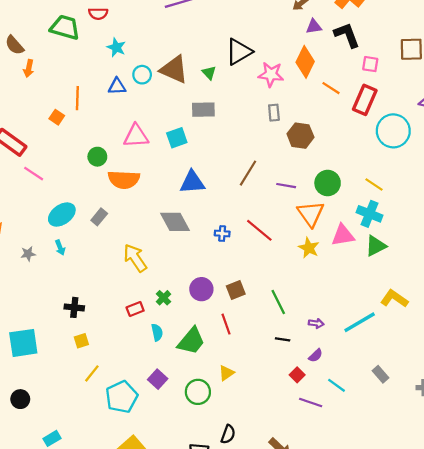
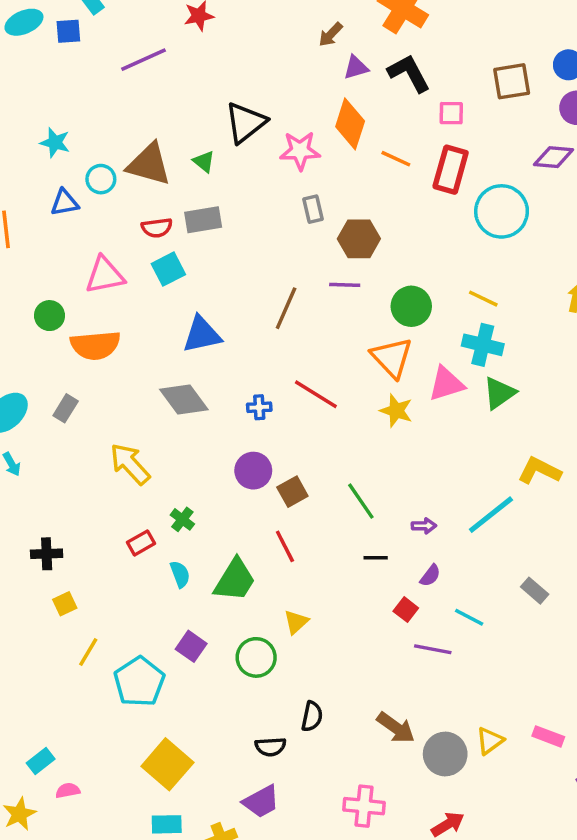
red semicircle: (98, 14) -> (157, 228), moved
purple line: (286, 186) -> (345, 285), moved
purple circle: (201, 289) -> (253, 471), moved

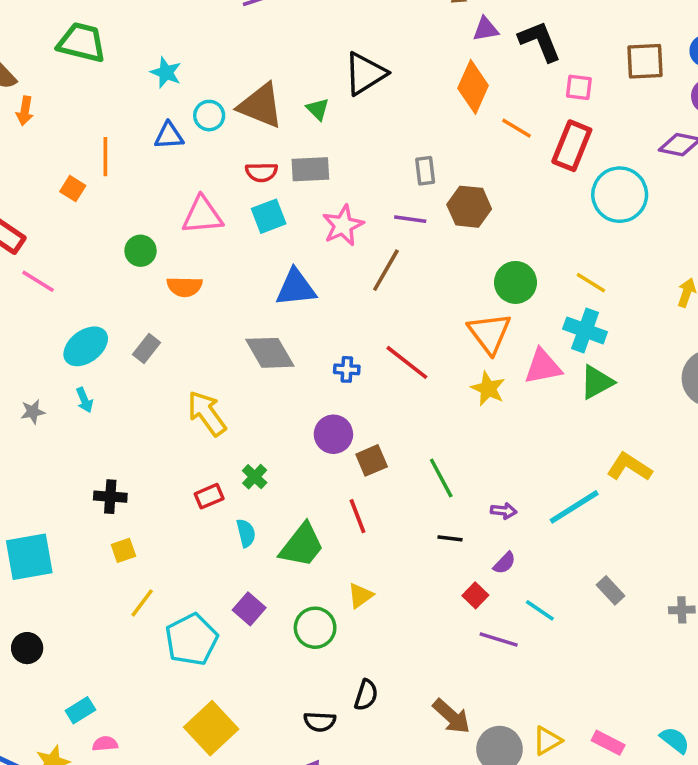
pink star: (300, 151) -> (343, 225), moved, turned -30
purple line: (345, 285) -> (410, 219), moved
orange semicircle: (95, 345) -> (185, 287), size x0.7

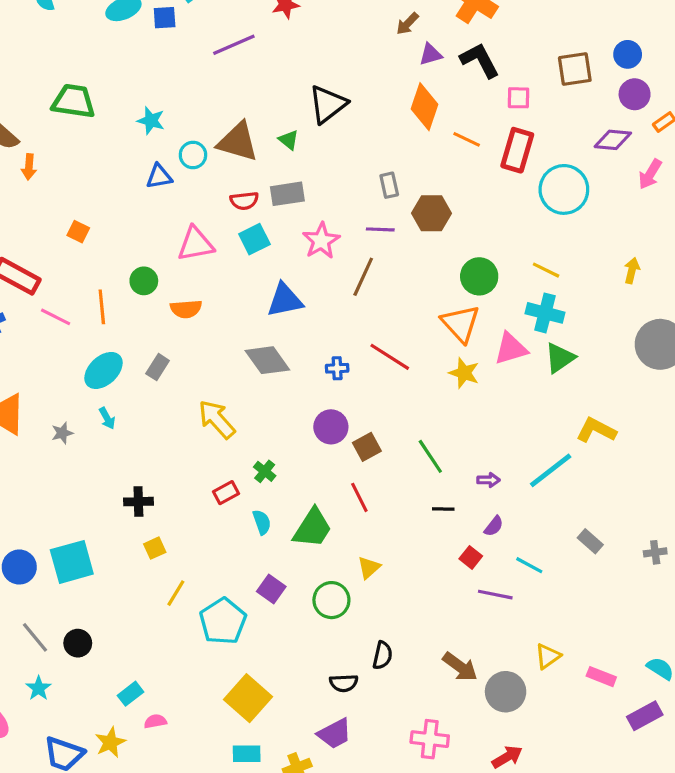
orange line: (105, 157) -> (102, 307), moved
yellow triangle: (547, 741) -> (548, 656), moved

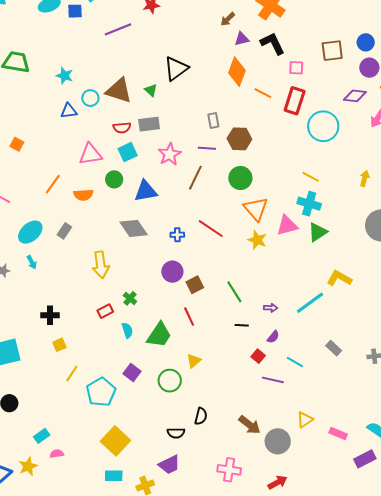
green circle: (479, 276) -> (240, 178), moved
green circle: (144, 281) -> (114, 179), moved
orange line: (102, 307) -> (53, 184), moved, turned 40
yellow arrow: (217, 419) -> (101, 265), turned -148

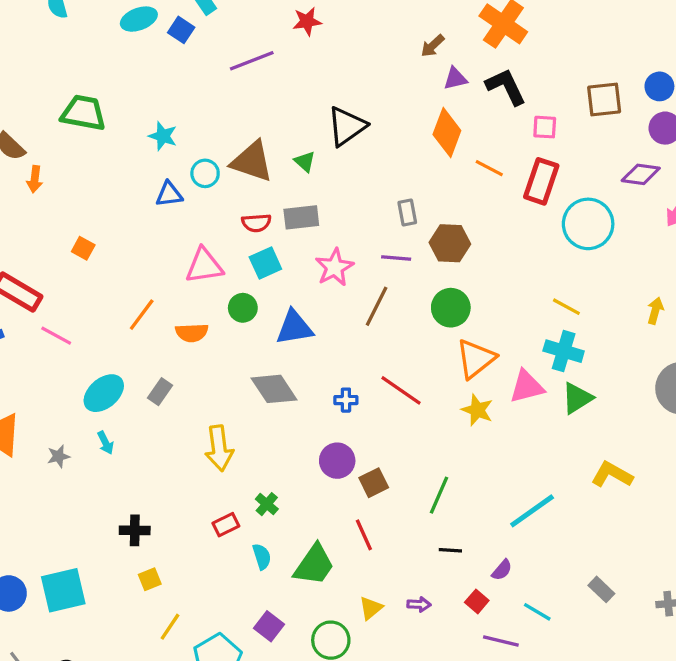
blue square: (75, 11) -> (181, 30), turned 35
orange triangle: (256, 209) -> (476, 359), turned 32
green line: (234, 292) -> (439, 495), turned 55
cyan line: (310, 303) -> (532, 511), moved
purple arrow: (271, 308) -> (419, 604), moved

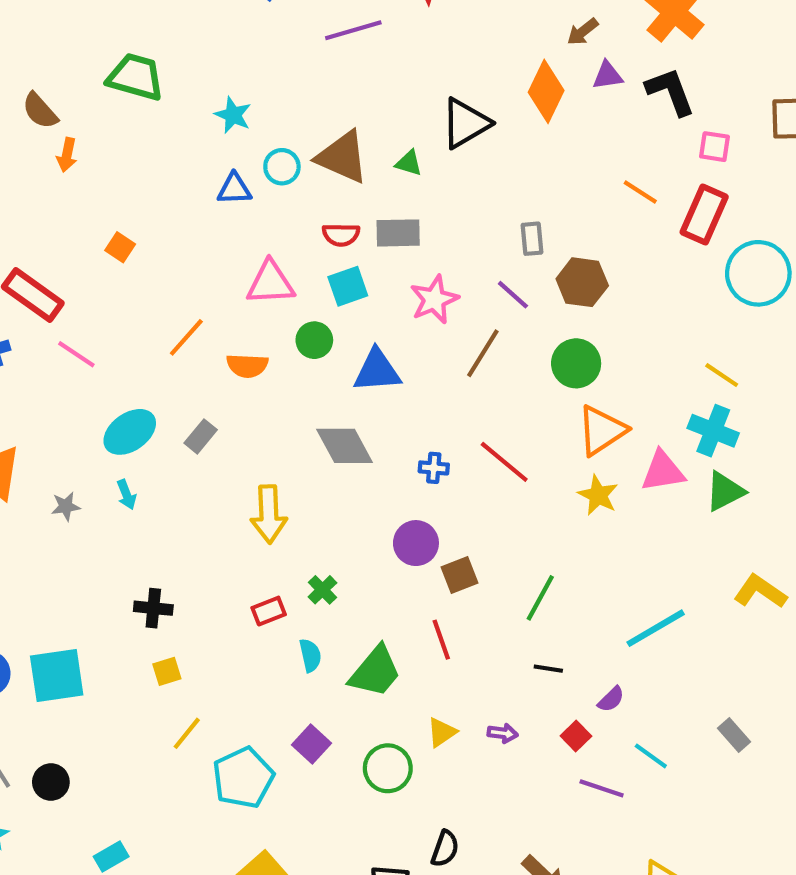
orange diamond: (447, 132) -> (546, 91), moved
green triangle: (305, 162) -> (409, 163), turned -30
purple line: (396, 258) -> (513, 295), turned 32

